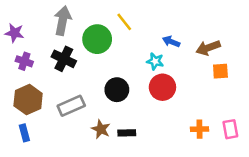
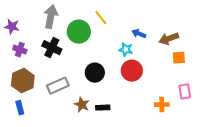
pink rectangle: (230, 129) -> (185, 92), moved

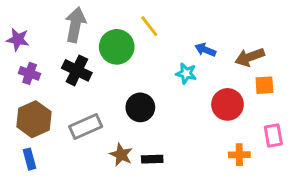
red circle: (132, 71) -> (227, 104), moved

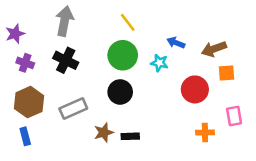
purple star: (18, 39) -> (15, 34), turned -30
green circle: (117, 47) -> (123, 55), moved
brown star: (121, 155) -> (104, 132), turned 30

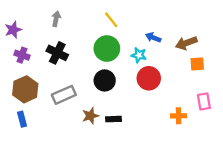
gray arrow: (64, 21) -> (56, 19), size x0.6
red circle: (195, 89) -> (149, 78), moved

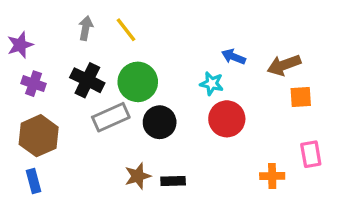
yellow line: (111, 20) -> (126, 30), moved
green circle: (107, 49) -> (138, 82), moved
gray rectangle: (64, 95) -> (111, 117), moved

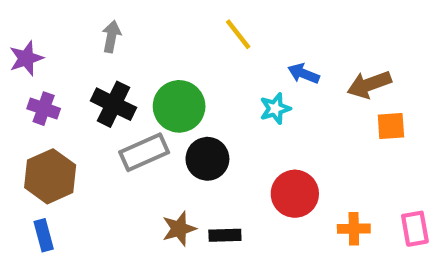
yellow line: (126, 30) -> (238, 34), moved
cyan star: (212, 84) -> (275, 109), turned -30
red circle: (227, 119) -> (295, 194), moved
pink rectangle: (311, 154) -> (415, 229), moved

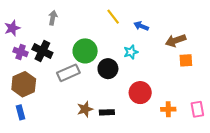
blue arrow: (304, 74) -> (141, 26), moved
black cross: (114, 104) -> (42, 51), moved
black circle: (207, 159) -> (108, 69), moved

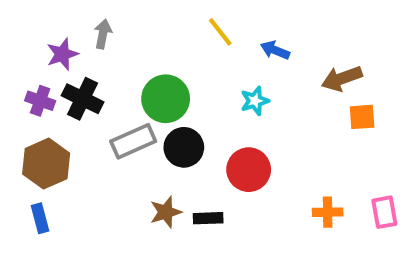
purple star: (12, 28) -> (62, 54), moved
black circle: (108, 69) -> (184, 147), moved
red circle: (140, 93) -> (249, 170), moved

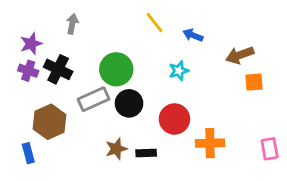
purple star: (62, 54) -> (31, 44), moved
brown hexagon: (46, 164) -> (50, 122), moved
orange cross: (328, 212) -> (210, 143), moved, size x1.4

